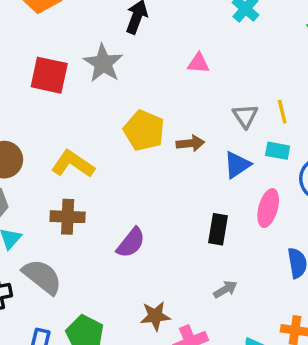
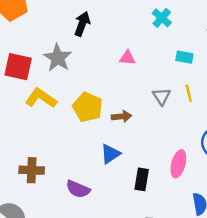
cyan rectangle: (278, 151) -> (184, 57), moved
yellow L-shape: (73, 164) -> (41, 98), moved
blue triangle: (237, 165) -> (110, 154), moved
purple semicircle: (131, 243) -> (78, 189), turned 75

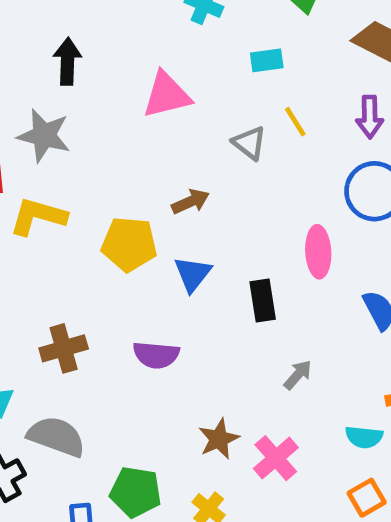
pink triangle: (127, 58) -> (167, 95), size x1.6
yellow pentagon: (88, 107) -> (129, 244), moved

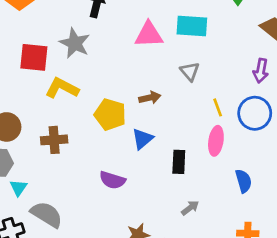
cyan rectangle: (267, 60) -> (192, 26), moved, size x1.6
yellow line: (295, 122) -> (218, 107), moved
brown cross: (64, 348) -> (54, 140), moved

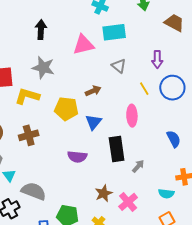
gray star: (75, 43) -> (43, 68), moved
purple arrow: (261, 71) -> (157, 59), moved
pink ellipse: (216, 141) -> (132, 116), moved
black rectangle: (179, 162) -> (117, 149), moved, size x1.4

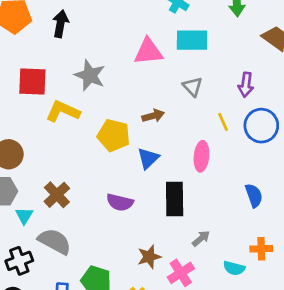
black arrow: (41, 30) -> (61, 24), moved
brown cross: (29, 135) -> (57, 195), moved, turned -36
gray arrow: (138, 166) -> (201, 238), moved

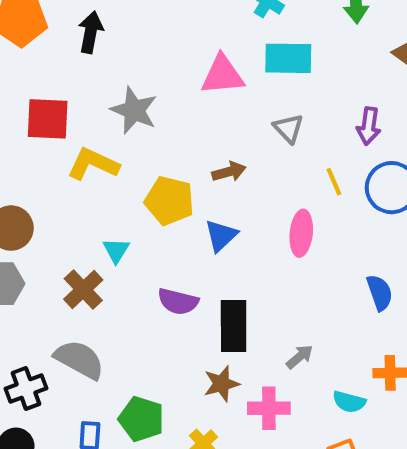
black rectangle: (175, 199) -> (234, 326), moved
cyan triangle: (24, 216) -> (116, 250), moved
pink cross: (181, 273) -> (269, 408), turned 32

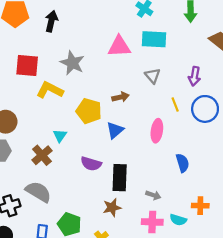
blue semicircle: (380, 293) -> (183, 163), moved
gray arrow: (300, 357) -> (153, 195), turned 56
pink cross: (269, 408) -> (152, 222), moved

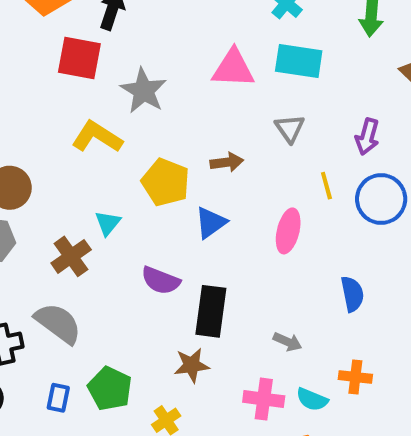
red square: (27, 66) -> (79, 58), moved
blue semicircle: (183, 163) -> (352, 294), moved
gray arrow: (153, 195) -> (287, 342), moved

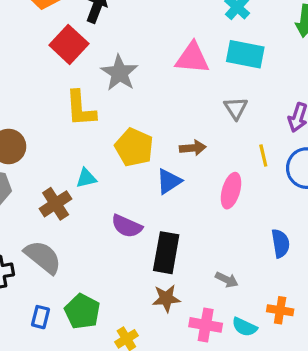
red square: (79, 58) -> (69, 44), turned 30
yellow L-shape: (97, 137) -> (80, 109), turned -129
brown arrow: (227, 162) -> (193, 148), moved
cyan triangle: (108, 223) -> (86, 178), turned 35
brown star: (192, 365) -> (166, 298), moved

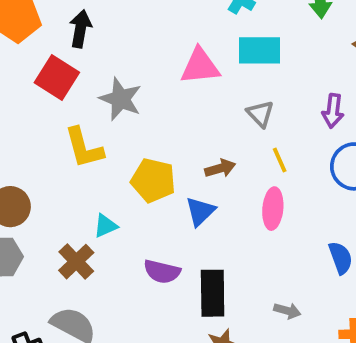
yellow line: (263, 155) -> (280, 160), moved

